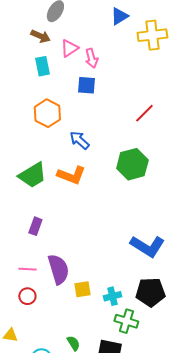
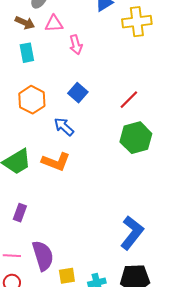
pink triangle: (69, 48) -> (54, 24), moved, turned 30
blue square: (86, 85) -> (78, 93), moved, turned 36
green hexagon: (132, 164) -> (136, 138), moved
blue L-shape: (147, 246) -> (132, 233), turned -84

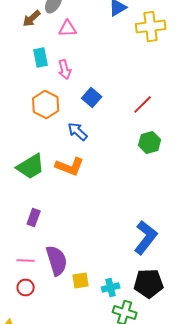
brown arrow: (25, 23) -> (32, 18), moved, turned 114
pink arrow: (76, 45) -> (65, 70), moved
green hexagon: (136, 138) -> (150, 142), size x0.7

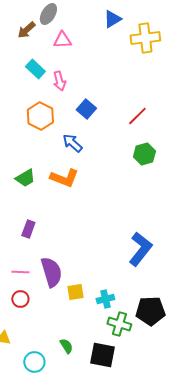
cyan rectangle: (41, 58) -> (35, 69), turned -36
green trapezoid: (31, 166) -> (25, 178), size x0.7
black pentagon: (149, 284) -> (150, 311), moved

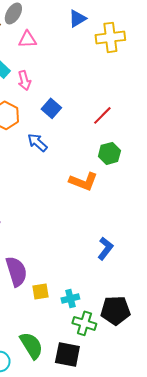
orange L-shape: (64, 178) -> (83, 181), moved
blue L-shape: (140, 249) -> (105, 248), size x0.7
green semicircle: (66, 346) -> (31, 345), size x1.8

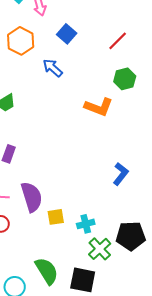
green cross: (84, 323) -> (100, 249), turned 30

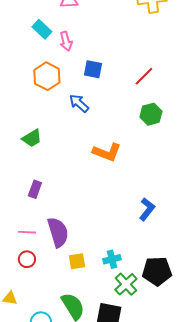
blue square: (67, 34) -> (93, 69), turned -30
orange L-shape: (99, 107) -> (107, 152), moved
yellow square: (56, 217) -> (77, 261), moved

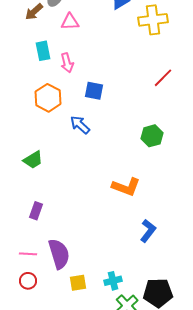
cyan rectangle: (42, 29) -> (43, 51), turned 36
red line: (144, 76) -> (163, 78), moved
orange L-shape: (107, 152) -> (126, 187), moved

